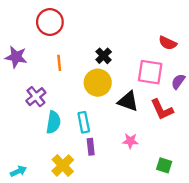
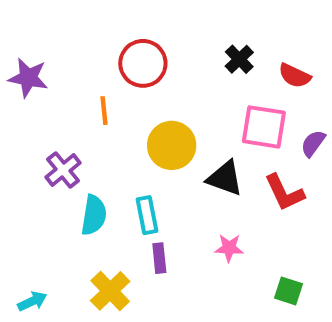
red circle: (50, 22) -> (143, 63), moved
black cross: (104, 56) -> (239, 59), moved
purple star: (16, 57) -> (28, 78), moved

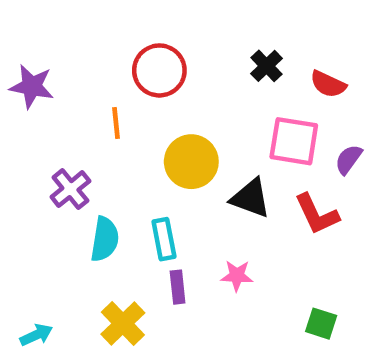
pink star: (229, 248) -> (237, 276), moved

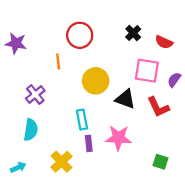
cyan semicircle: (105, 239) -> (31, 130), moved
pink star: (237, 276) -> (118, 138), size x1.6

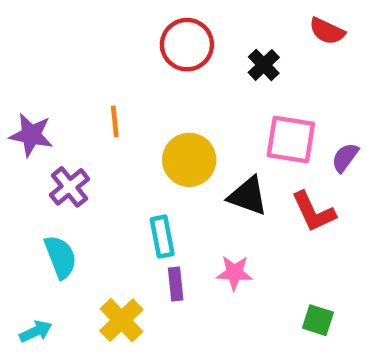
red circle: (80, 35) -> (187, 45), moved
red semicircle: (164, 42) -> (327, 31), moved
purple star: (16, 43) -> (31, 135), moved
cyan semicircle: (31, 130) -> (60, 257), turned -30
pink star: (118, 138) -> (234, 273), size x0.7

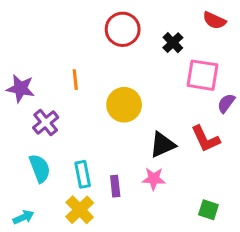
pink square: (291, 139) -> (202, 75), moved
black triangle: (248, 196) -> (163, 145), moved, turned -44
cyan rectangle: (162, 237) -> (83, 174), moved

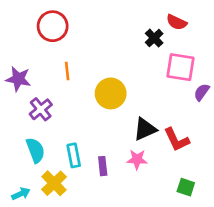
red semicircle: (214, 20) -> (177, 22), moved
red circle: (123, 29) -> (53, 26), moved
red L-shape: (205, 139) -> (177, 140), moved
yellow cross: (80, 210) -> (54, 183), moved

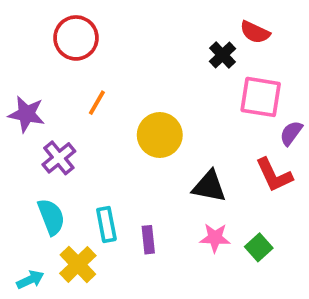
orange line: (67, 71) -> (97, 103), turned 36
black triangle: (145, 129) -> (209, 186), turned 35
red L-shape: (177, 140) -> (274, 175), moved
pink star: (137, 159) -> (215, 238), moved
green square: (186, 187) -> (259, 247), moved, turned 30

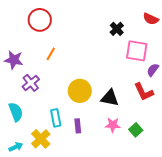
red semicircle: (255, 32) -> (151, 19), moved
yellow circle: (160, 135) -> (80, 91), moved
cyan semicircle: (51, 217) -> (16, 112), moved

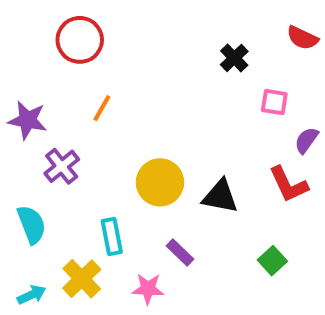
pink square: (137, 51) -> (274, 102), size x0.6
pink star: (113, 125) -> (148, 289), moved
purple rectangle: (78, 126) -> (180, 253), moved, turned -40

